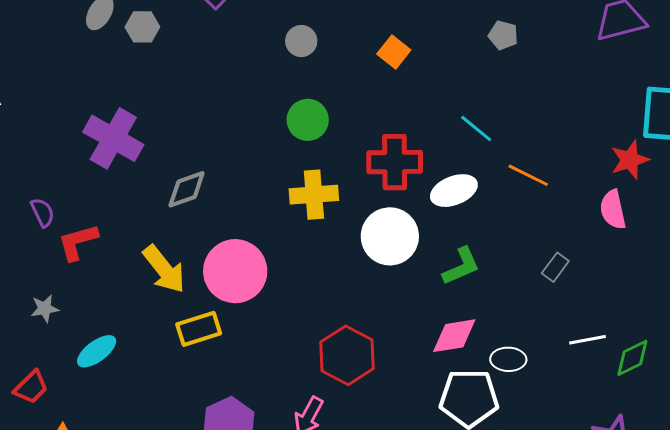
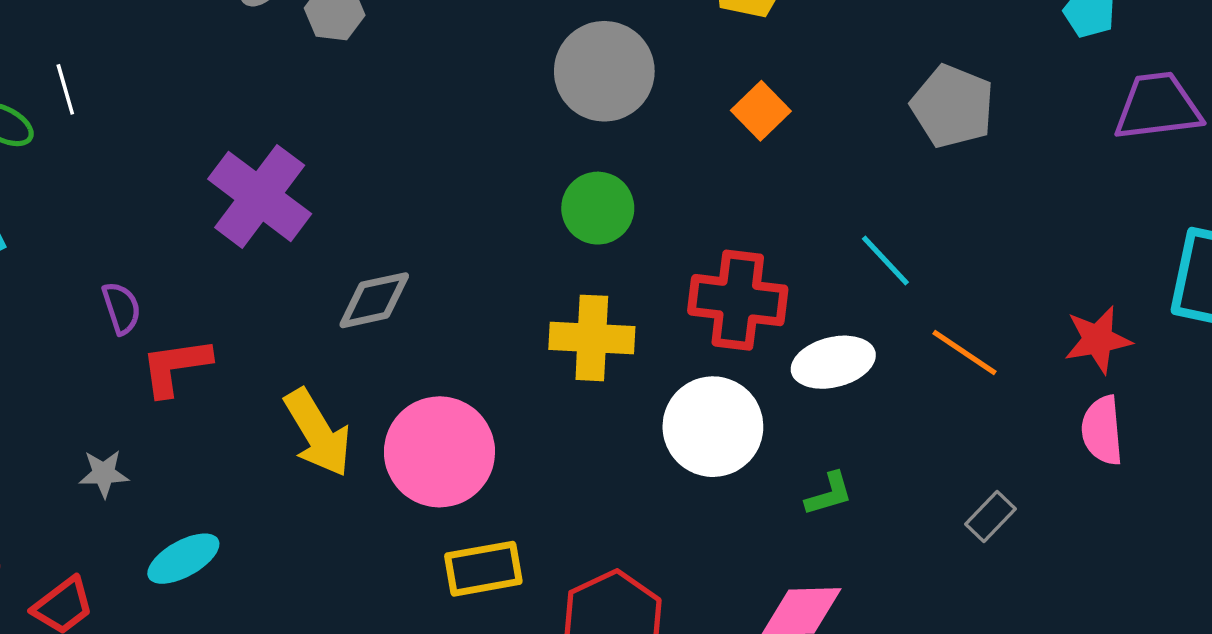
gray pentagon: (503, 35) -> (953, 106), size x1.6
gray circle: (301, 41) -> (604, 71), size x1.8
red star: (630, 160) -> (1098, 340), moved
green L-shape: (461, 266) -> (829, 494), size x0.7
yellow rectangle: (199, 329) -> (483, 569), moved

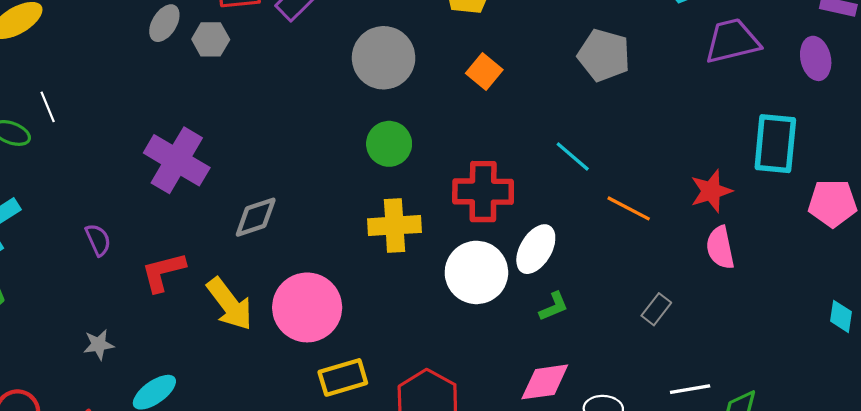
white ellipse: (833, 362) -> (536, 249), moved, turned -39
red L-shape: (176, 367) -> (163, 272), moved

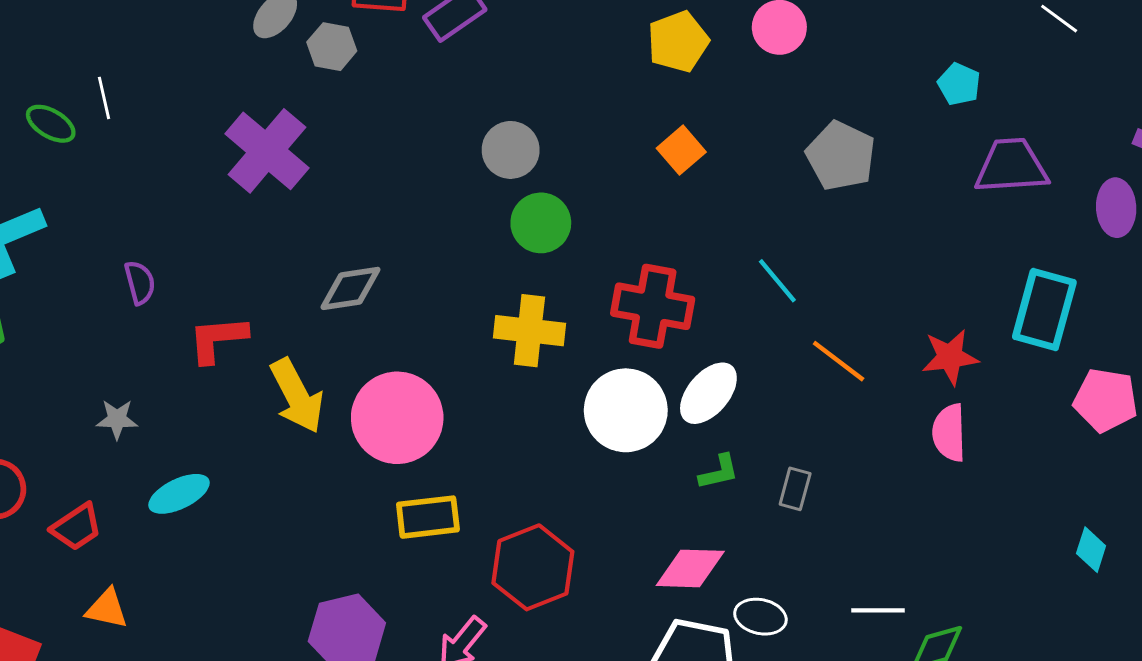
gray circle: (384, 58) -> (511, 150), moved, size x0.7
purple cross: (177, 160) -> (267, 151), moved
gray rectangle: (656, 309) -> (795, 489), moved, turned -32

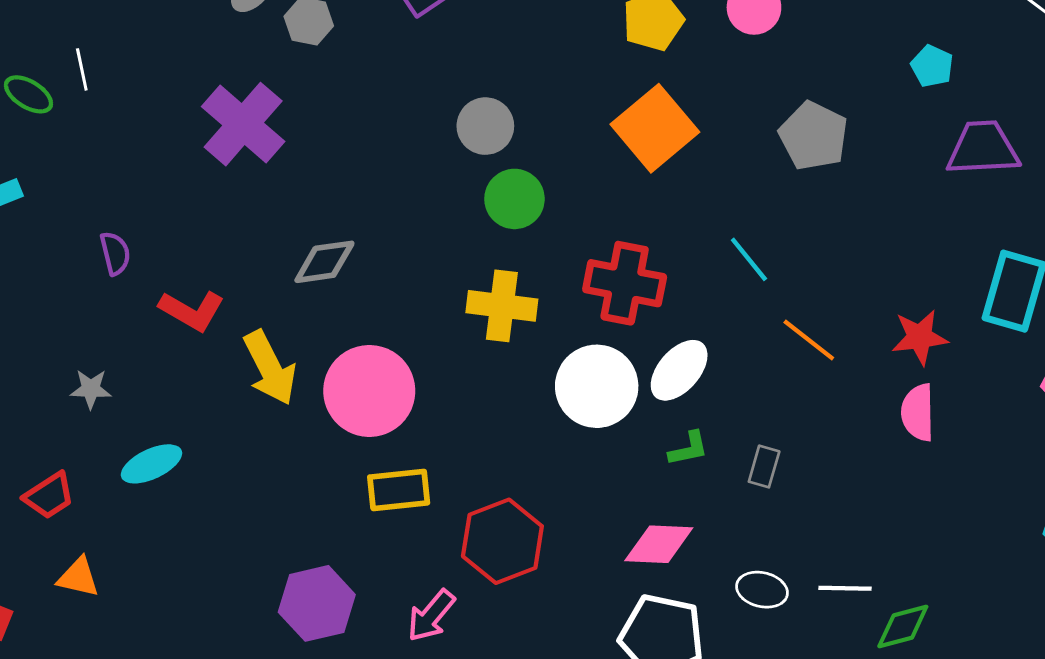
orange square: (681, 150) -> (655, 128), size x1.8
red L-shape: (218, 339) -> (192, 311), turned -146
white ellipse: (760, 617) -> (762, 590), moved

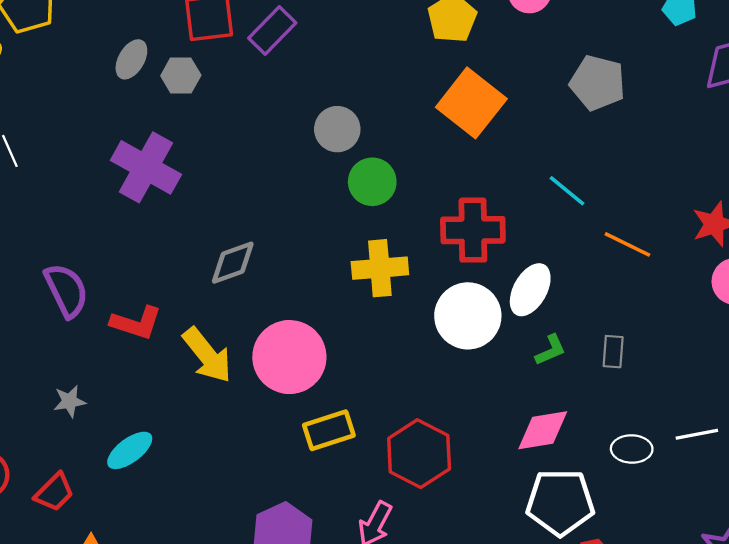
purple semicircle: (115, 253) -> (66, 290), size x1.6

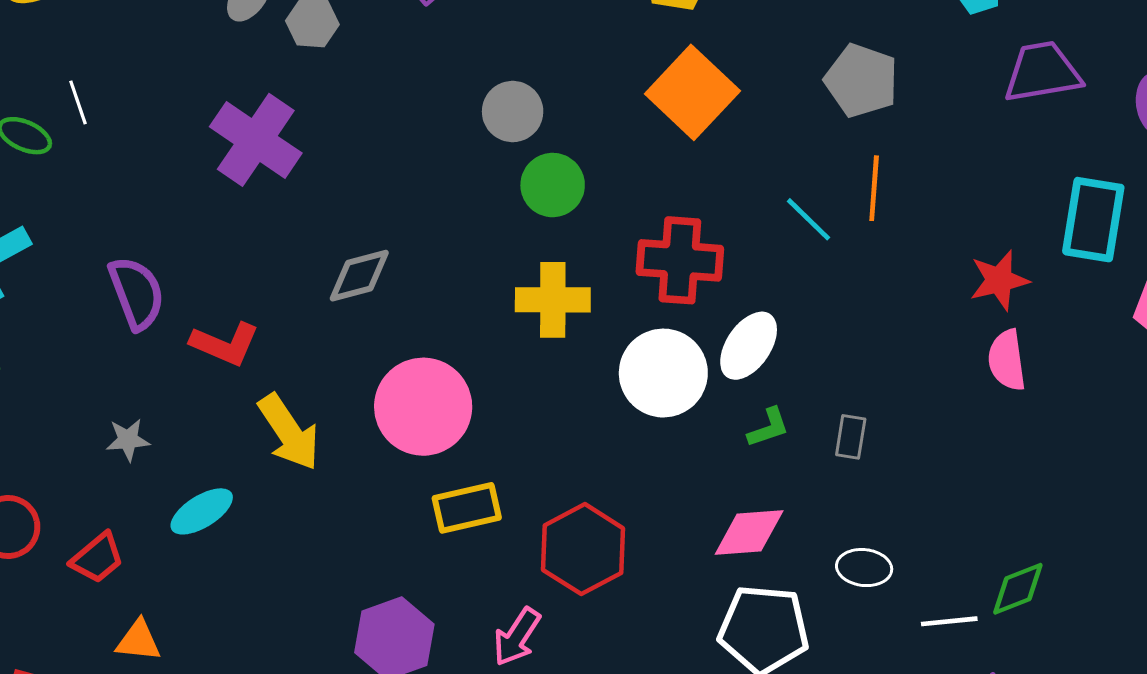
orange line: (627, 244) -> (874, 188), moved, turned 63
yellow arrow: (207, 355) -> (289, 432), moved
white line: (697, 434) -> (949, 621), moved

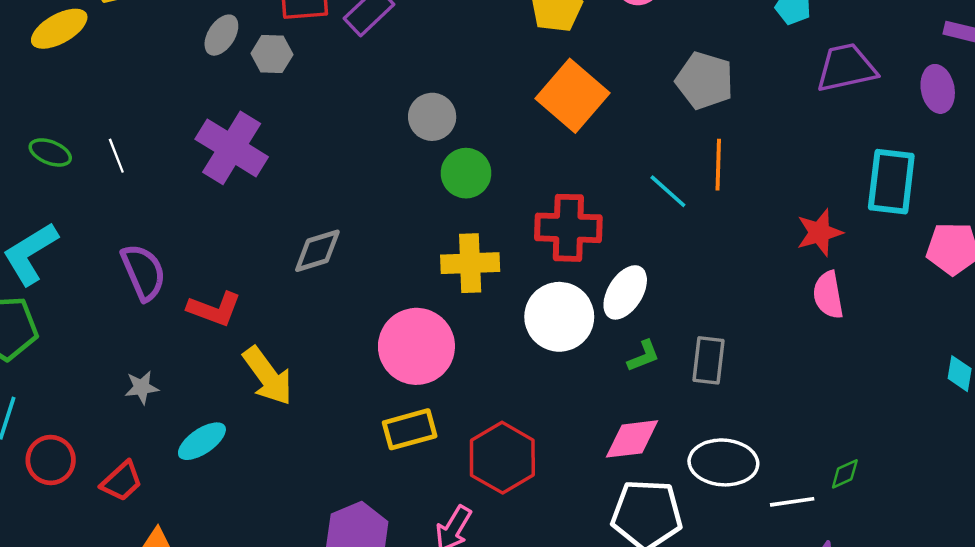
white line: (78, 102) -> (116, 156), moved
pink circle: (423, 407) -> (416, 346), moved
gray rectangle: (851, 437) -> (708, 360), size x1.4
white ellipse: (864, 568) -> (723, 462), size x1.6
green diamond: (1018, 589) -> (845, 474), size x0.7

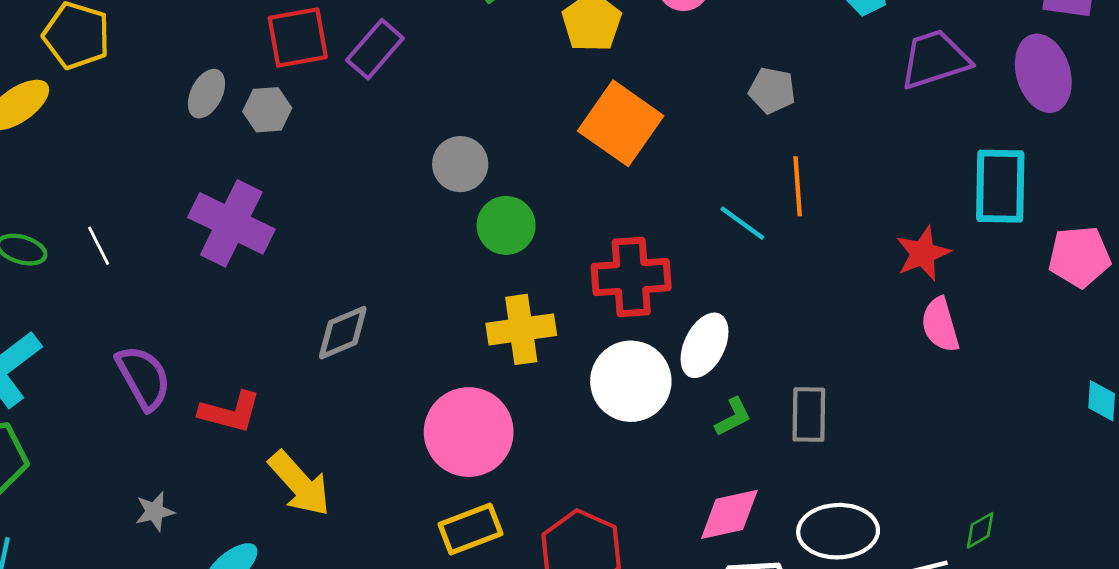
gray pentagon: (705, 81) -> (772, 90), size x0.7
purple ellipse: (938, 89) -> (1043, 73), size x1.4

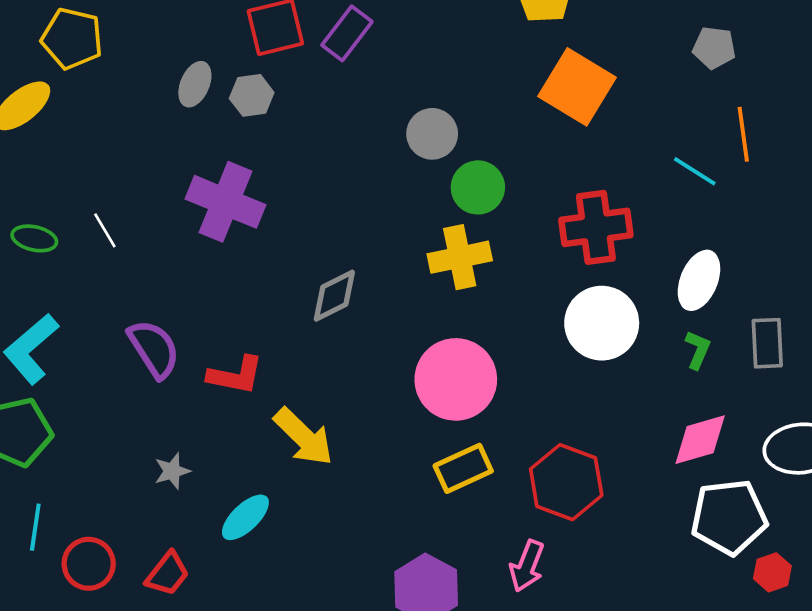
yellow cross: (521, 329) -> (460, 257), moved
white ellipse: (704, 345) -> (699, 280), moved
green L-shape: (733, 417) -> (698, 350), turned -36

